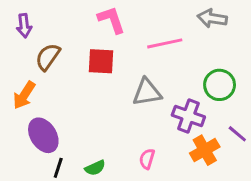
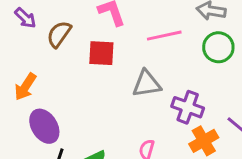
purple arrow: (24, 26) -> (25, 18), turned -40
brown semicircle: (48, 57) -> (59, 34), moved
green circle: (220, 85) -> (218, 47), moved

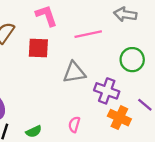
green circle: (218, 47) -> (132, 60), moved
orange cross: (204, 141) -> (119, 118), turned -35

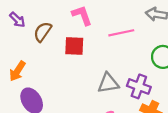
gray triangle: (74, 72) -> (108, 83), moved

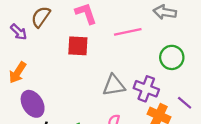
purple arrow: (17, 20) -> (19, 32), moved
brown semicircle: (43, 32) -> (41, 17), moved

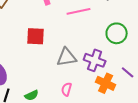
red square: (78, 46) -> (36, 36), moved

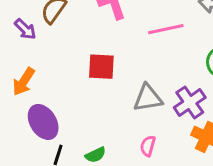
purple cross: (95, 60) -> (190, 102), turned 35

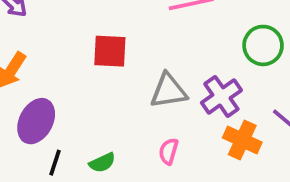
purple ellipse: (43, 122) -> (36, 121), turned 60

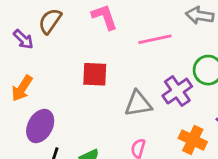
purple cross: (221, 96) -> (177, 91), moved

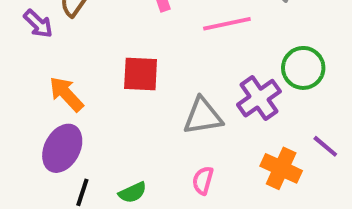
orange arrow: (22, 88) -> (66, 94), moved, turned 104

